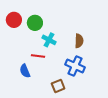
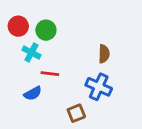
cyan cross: (49, 40) -> (31, 53), moved
blue semicircle: (25, 71) -> (33, 93), turned -96

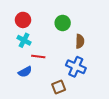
red circle: (18, 26) -> (23, 20), moved
green circle: (46, 30) -> (63, 23), moved

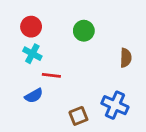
brown semicircle: (80, 41) -> (126, 58), moved
blue cross: (76, 67) -> (115, 105), moved

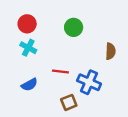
red line: (51, 75) -> (60, 72), moved
blue cross: (115, 105) -> (89, 82), moved

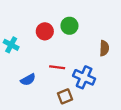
red circle: (27, 24) -> (45, 31), moved
cyan cross: (28, 48) -> (11, 45), moved

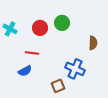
cyan cross: (11, 45) -> (10, 29), moved
red line: (57, 67) -> (32, 53), moved

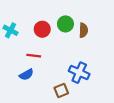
brown semicircle: (93, 43) -> (83, 30), moved

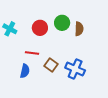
blue semicircle: (26, 75) -> (25, 71), turned -48
brown square: (61, 90) -> (51, 65), moved, turned -32

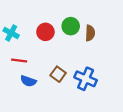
red line: (32, 53) -> (19, 60), moved
blue semicircle: (25, 71) -> (28, 81), turned 96

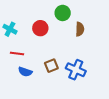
green circle: (71, 26) -> (63, 13), moved
brown square: (58, 74) -> (51, 66), turned 32

